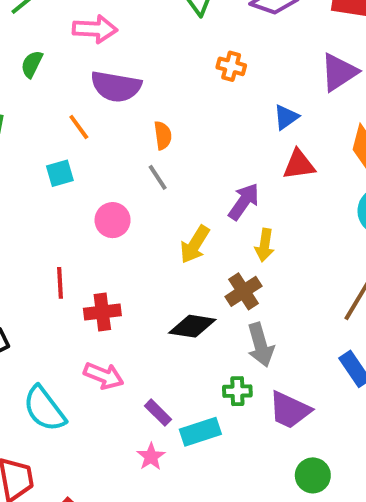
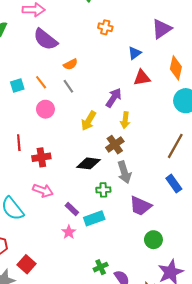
purple semicircle: (116, 86) -> (45, 39), turned 30
orange line: (79, 127) -> (41, 82), moved
orange semicircle: (163, 135) -> (71, 64), turned 72
green cross: (237, 391) -> (103, 190), moved

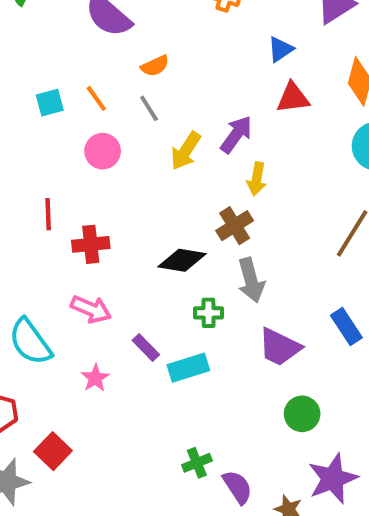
yellow arrow: (89, 121) -> (186, 151), moved
blue rectangle: (174, 184) -> (346, 327), moved
pink star: (69, 232) -> (95, 378), moved

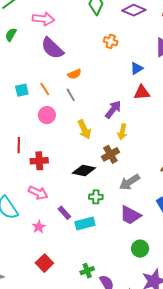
yellow arrow: (186, 151) -> (84, 129), moved, turned -60
gray arrow: (251, 280) -> (129, 182), moved, turned 70
red square: (53, 451) -> (44, 263), moved

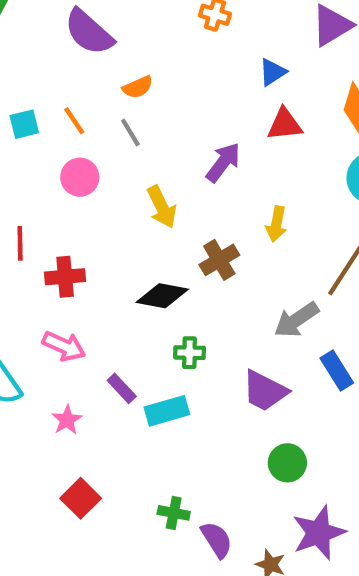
yellow arrow: (122, 132) -> (276, 224), moved
gray arrow: (129, 182) -> (296, 320), moved
green cross: (87, 271) -> (174, 513), turned 32

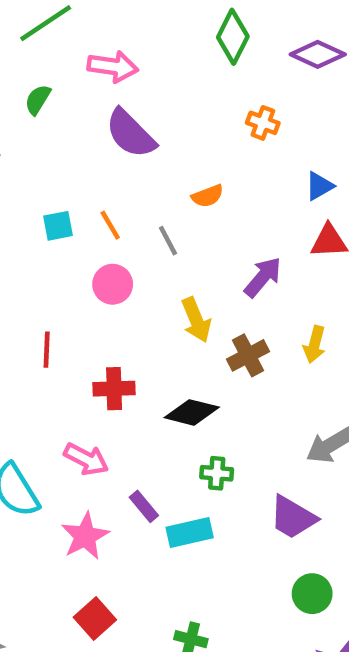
orange semicircle: (138, 87) -> (208, 196), moved
brown cross: (219, 260) -> (248, 355), moved
red cross: (65, 277) -> (114, 389), moved
pink star: (67, 420) -> (85, 536), size x1.5

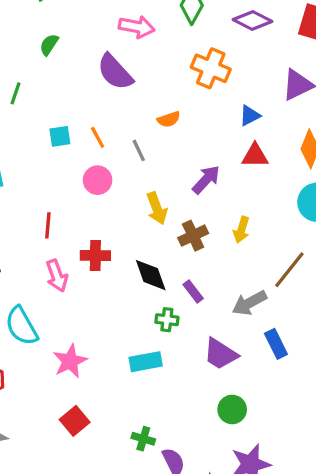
pink arrow: (113, 67) -> (137, 27), moved
orange cross: (263, 123) -> (211, 68), size x1.6
black diamond: (192, 412) -> (151, 275), turned 54
pink arrow: (86, 459) -> (57, 276), moved, turned 40
purple rectangle: (144, 506) -> (193, 292), moved

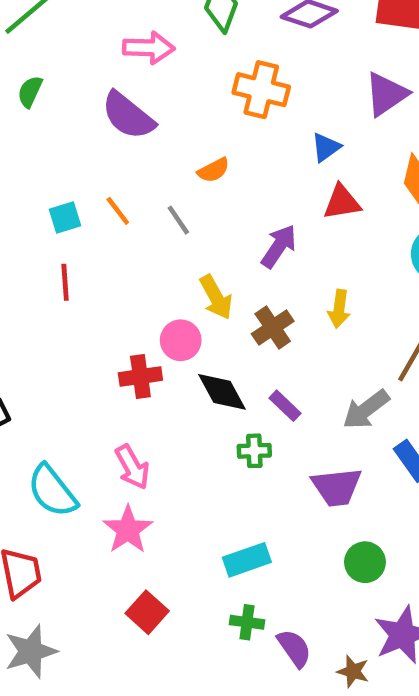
pink circle: (98, 180) -> (181, 340), moved
red line: (48, 225) -> (65, 282), moved
pink arrow: (57, 276) -> (132, 467), moved
purple trapezoid: (220, 354) -> (337, 487), turned -30
cyan rectangle: (146, 362) -> (247, 560), moved

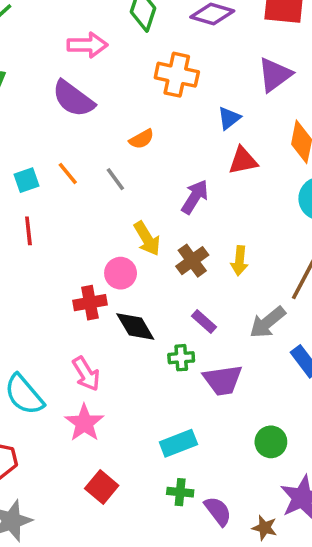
yellow arrow: (339, 309) -> (239, 261), moved
black diamond: (222, 392) -> (135, 327), moved
purple trapezoid: (337, 487) -> (223, 380), moved

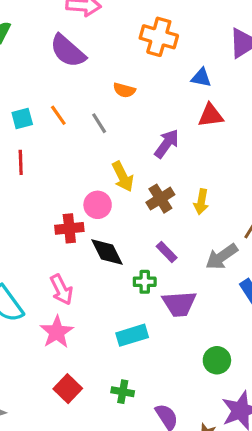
blue triangle: (229, 118) -> (201, 78), turned 45
orange semicircle: (142, 139) -> (124, 90), turned 40
cyan rectangle: (178, 443) -> (132, 335), moved
green cross: (180, 492) -> (123, 392), moved

